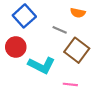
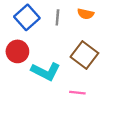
gray line: (60, 30) -> (57, 17), moved, turned 72

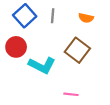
orange semicircle: (86, 14) -> (86, 18), moved
pink line: (77, 93) -> (71, 94), moved

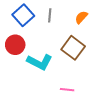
orange semicircle: (86, 18) -> (81, 17), turned 120

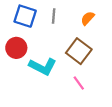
blue square: (23, 15) -> (25, 16), turned -30
pink line: (67, 90) -> (79, 83), moved, turned 48

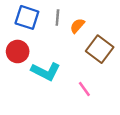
orange semicircle: (88, 18) -> (77, 26), moved
brown square: (79, 51) -> (100, 49), moved

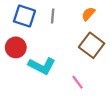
orange semicircle: (77, 26) -> (88, 14), moved

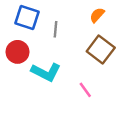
gray line: (53, 16) -> (56, 29), moved

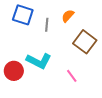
orange semicircle: (97, 15) -> (68, 16), moved
red circle: (18, 52) -> (14, 71), moved

